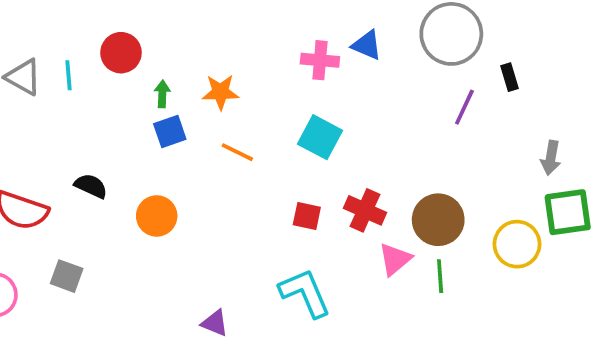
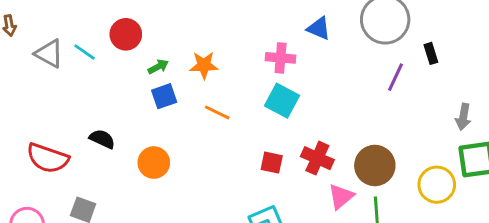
pink cross: (320, 60) -> (281, 58), moved
cyan line: (68, 75) -> (85, 52), turned -50
green arrow: (162, 94) -> (158, 67), turned 60

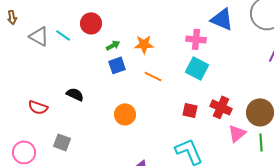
blue triangle: (319, 28) -> (222, 19), size x1.4
red semicircle: (48, 158) -> (38, 107), size x0.7
orange circle: (154, 163) -> (125, 114), moved

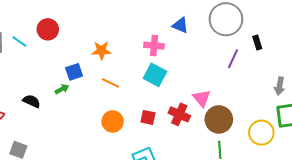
blue triangle: (222, 19) -> (180, 25), size x0.7
green arrow: (113, 45) -> (62, 89), moved
orange circle: (125, 114) -> (113, 121), moved
pink triangle: (237, 133) -> (202, 98), moved, turned -30

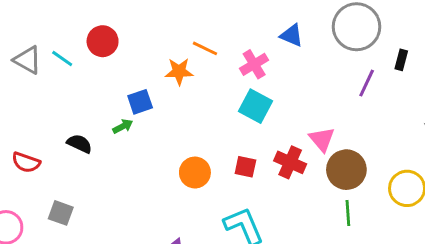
black rectangle: (257, 43) -> (401, 60), turned 32
pink cross: (154, 46) -> (254, 64), turned -36
orange line: (111, 83) -> (205, 48), moved

